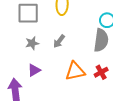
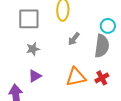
gray arrow: (59, 41) -> (74, 39), moved

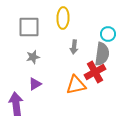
gray arrow: (74, 39) -> (74, 47), turned -32
red cross: (102, 78) -> (95, 72), moved, size x1.5

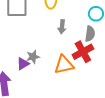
gray semicircle: (102, 54) -> (90, 34), size x0.7
gray star: (33, 57) -> (33, 57), moved

